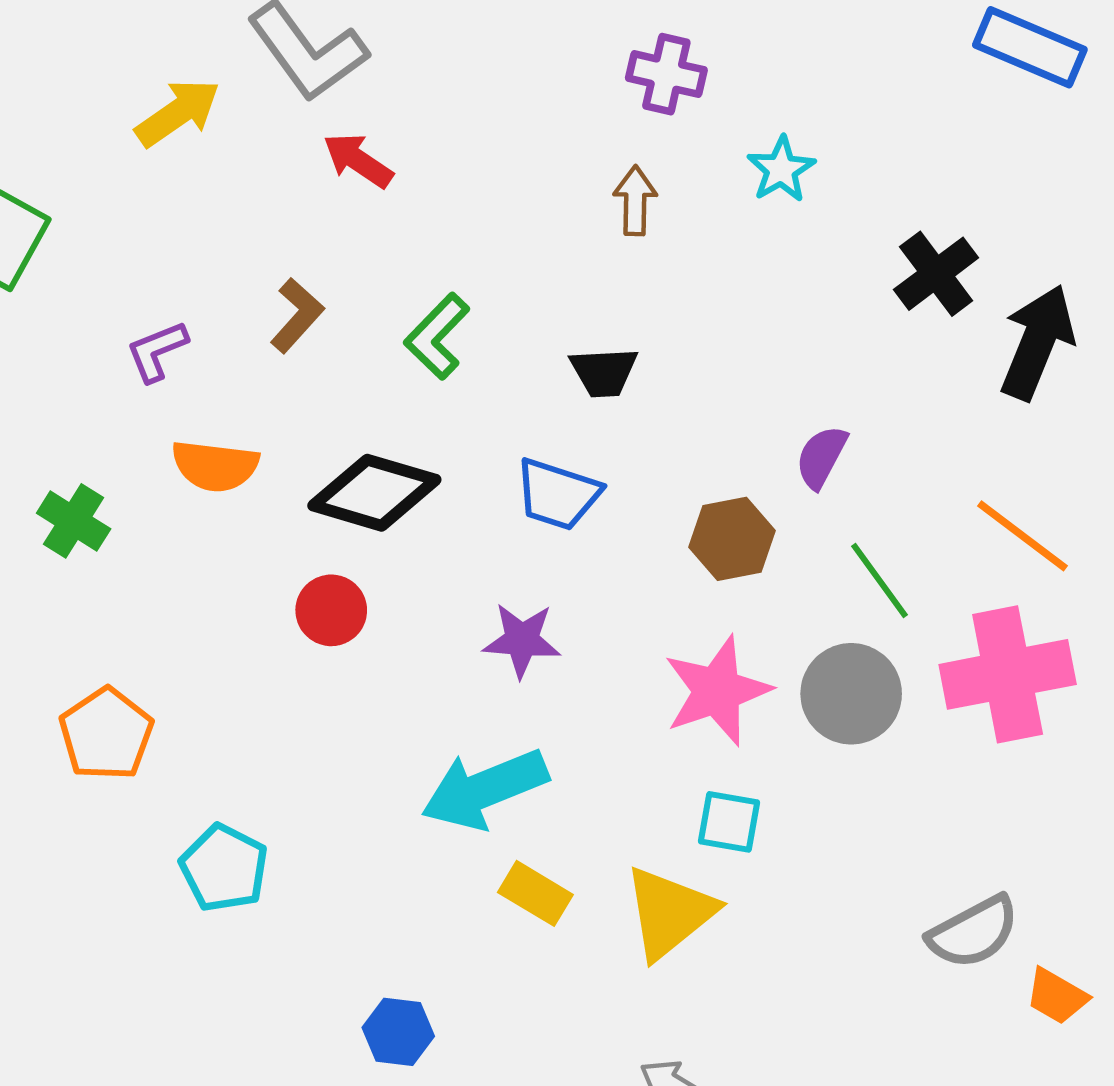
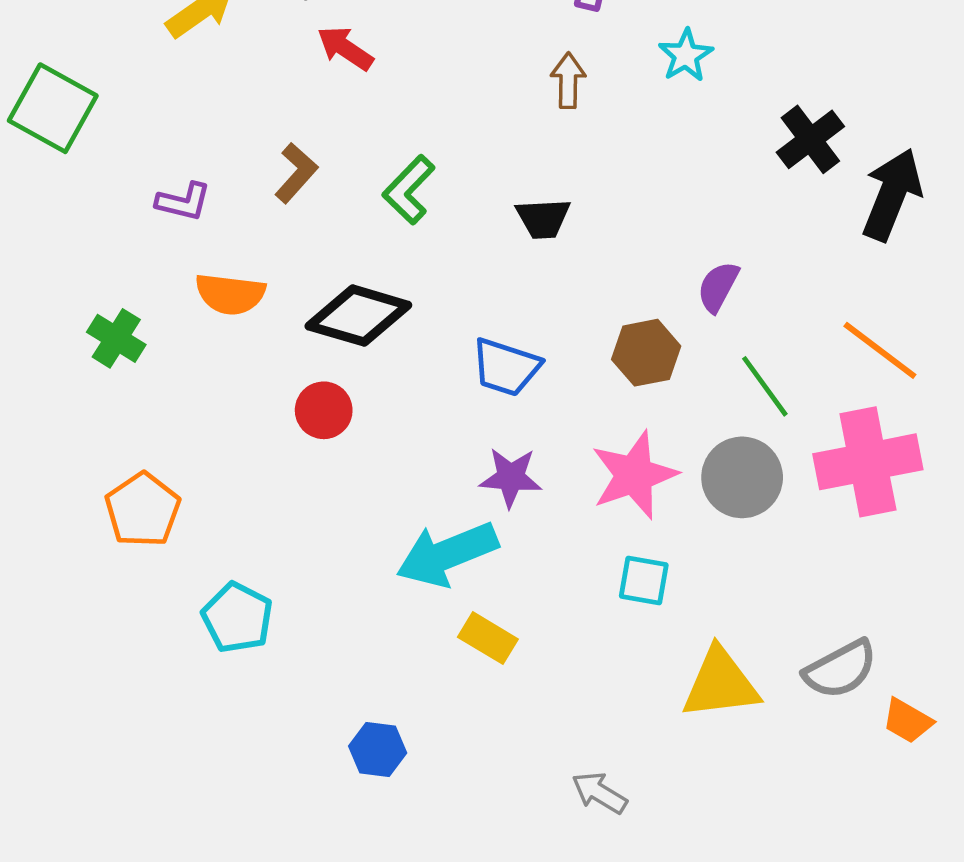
purple L-shape: (157, 351) -> (183, 202), turned -144
blue trapezoid: (558, 494) -> (506, 367), moved
purple star: (522, 640) -> (511, 477), moved
yellow triangle: (669, 913) -> (720, 684), moved, turned 32

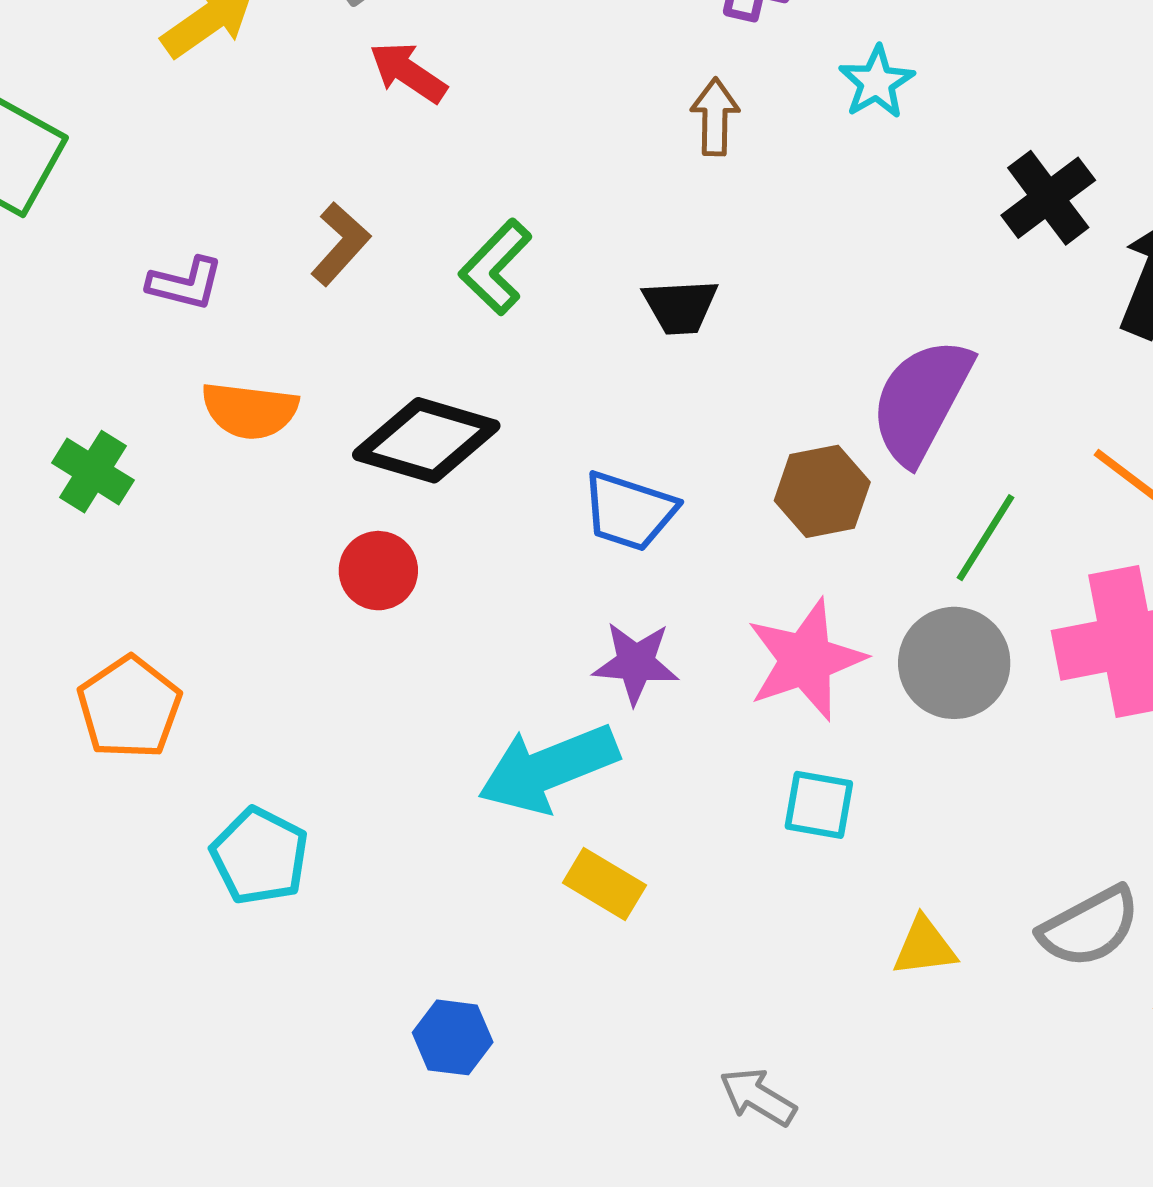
purple semicircle: (718, 287) -> (921, 401), size x1.8
green line: (765, 386) -> (986, 538), turned 68
yellow triangle: (720, 684) -> (924, 947), size x0.6

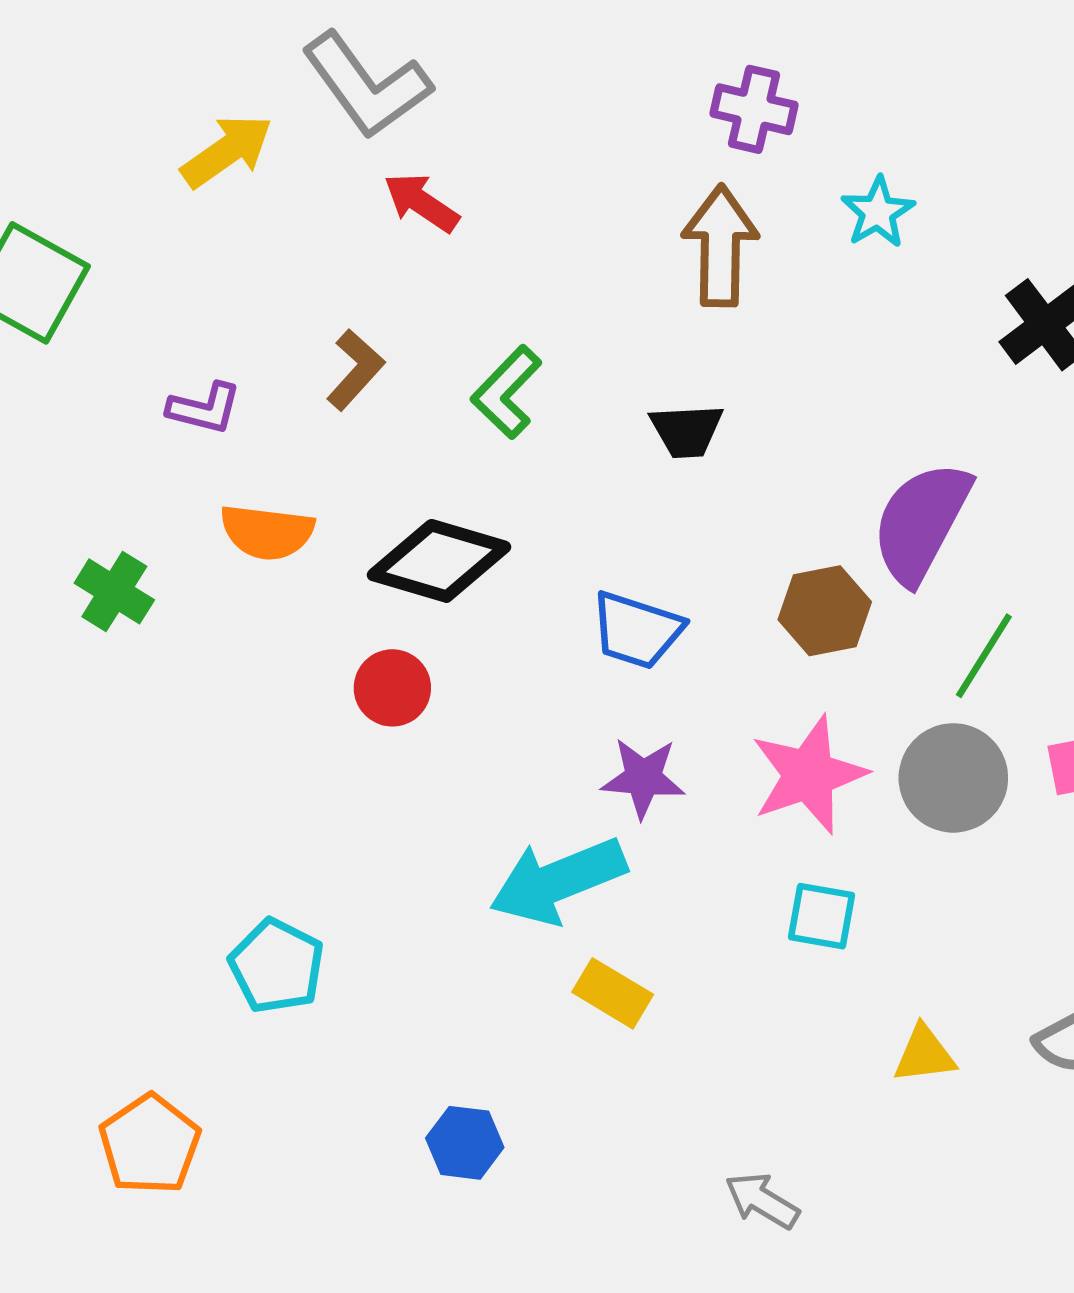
brown arrow: (715, 117) -> (720, 246), size x1.6
orange pentagon: (129, 708) -> (150, 1144), moved

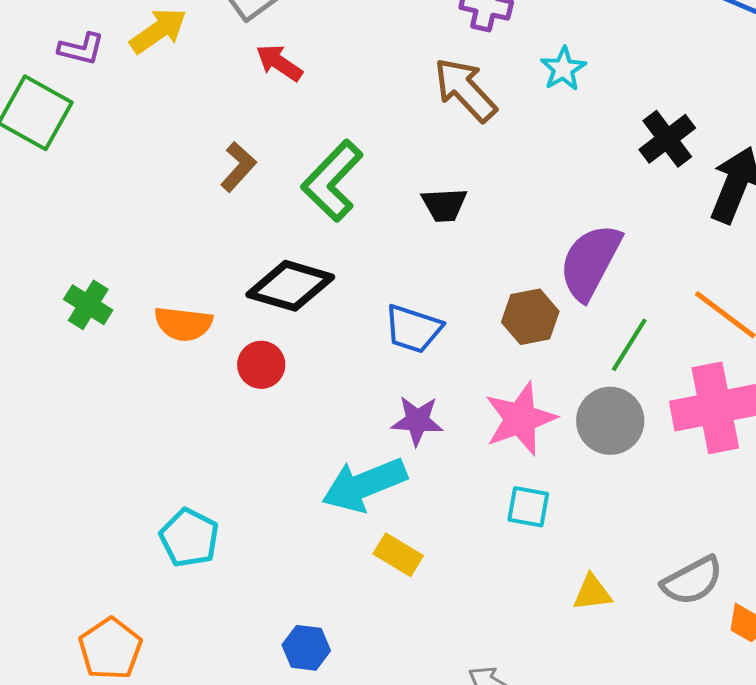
brown arrow: (720, 246) -> (465, 90), turned -44
green L-shape: (506, 392) -> (332, 181), size x1.4
purple L-shape: (204, 408) -> (81, 49), moved
orange semicircle: (267, 532) -> (183, 324), moved

